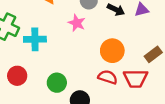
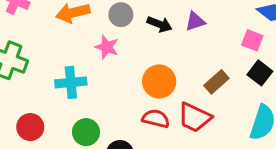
cyan cross: (35, 39) -> (71, 82), moved
red trapezoid: (136, 79) -> (194, 117), turned 30

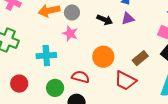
gray circle: (121, 15) -> (72, 12), moved
red semicircle: (156, 119) -> (81, 77), moved

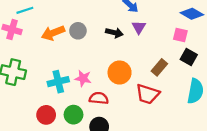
purple triangle: (128, 19) -> (139, 27), turned -32
pink star: (70, 33) -> (83, 78), moved
red circle: (19, 84) -> (46, 115), moved

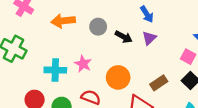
gray circle: (78, 31) -> (98, 27), moved
pink star: (83, 78) -> (83, 64), moved

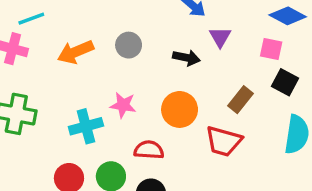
black arrow: (124, 37) -> (186, 58), moved
purple triangle: (149, 38) -> (220, 37), moved

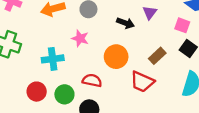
pink star: (123, 105) -> (80, 38), moved

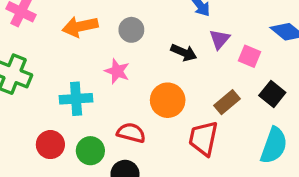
pink square: (182, 25) -> (249, 56), moved
red trapezoid: (142, 82) -> (203, 138), turned 75

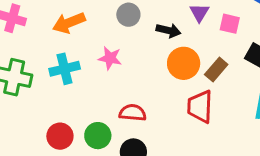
gray circle: (131, 30) -> (128, 15), moved
cyan cross: (76, 99) -> (65, 69), moved
orange circle: (168, 100) -> (184, 63), moved

